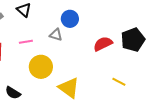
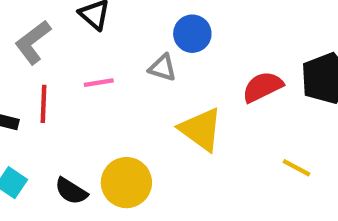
yellow circle: (41, 67) -> (126, 183), moved
yellow triangle: (69, 88) -> (201, 129), moved

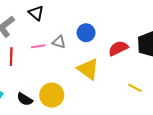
blue circle: (192, 34) -> (86, 33), moved
gray triangle: (163, 68) -> (59, 42), moved

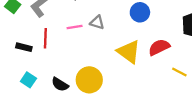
blue circle: (86, 33) -> (140, 12), moved
red semicircle: (118, 48) -> (159, 47), moved

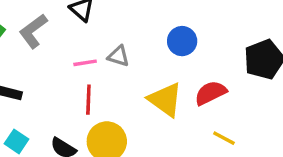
red line: (45, 38) -> (88, 100), moved
yellow line: (179, 72) -> (224, 138), moved

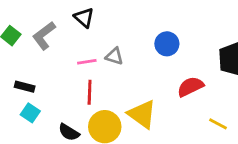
yellow triangle: (165, 100) -> (142, 114), moved
yellow line: (224, 138) -> (218, 124), moved
cyan square: (16, 141) -> (30, 113), moved

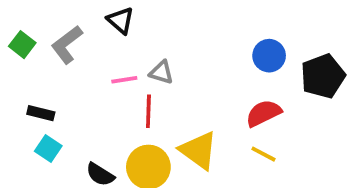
blue circle: (167, 44) -> (269, 56), moved
red line: (90, 92) -> (148, 111), moved
yellow line: (218, 124) -> (264, 154), moved

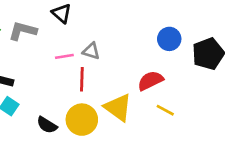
gray L-shape: (67, 45) -> (23, 31), turned 52
red semicircle: (264, 113) -> (150, 81), moved

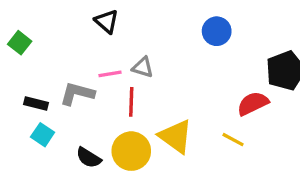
gray L-shape: (23, 31) -> (77, 94), moved
blue circle: (169, 39) -> (217, 31), moved
red semicircle: (150, 81) -> (253, 103), moved

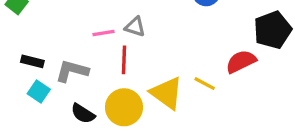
gray L-shape: (77, 94) -> (72, 71), moved
yellow line: (233, 140) -> (205, 84), moved

